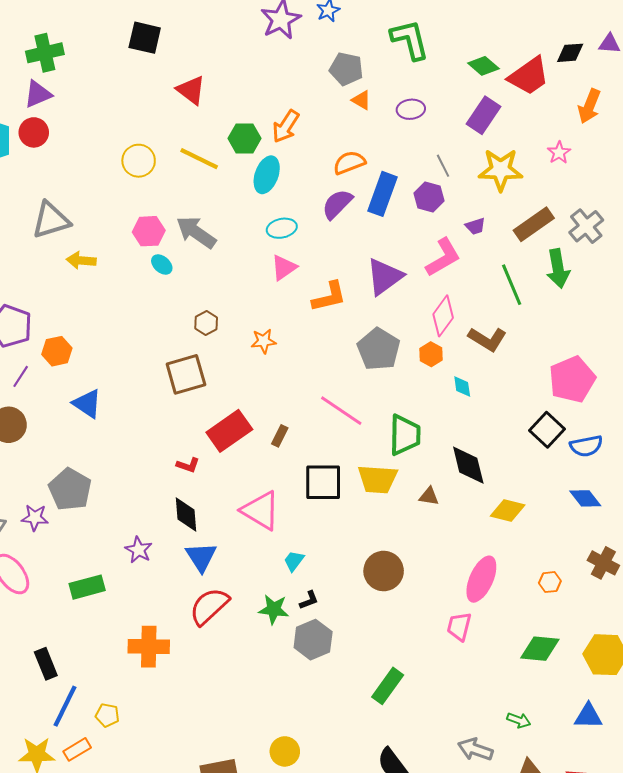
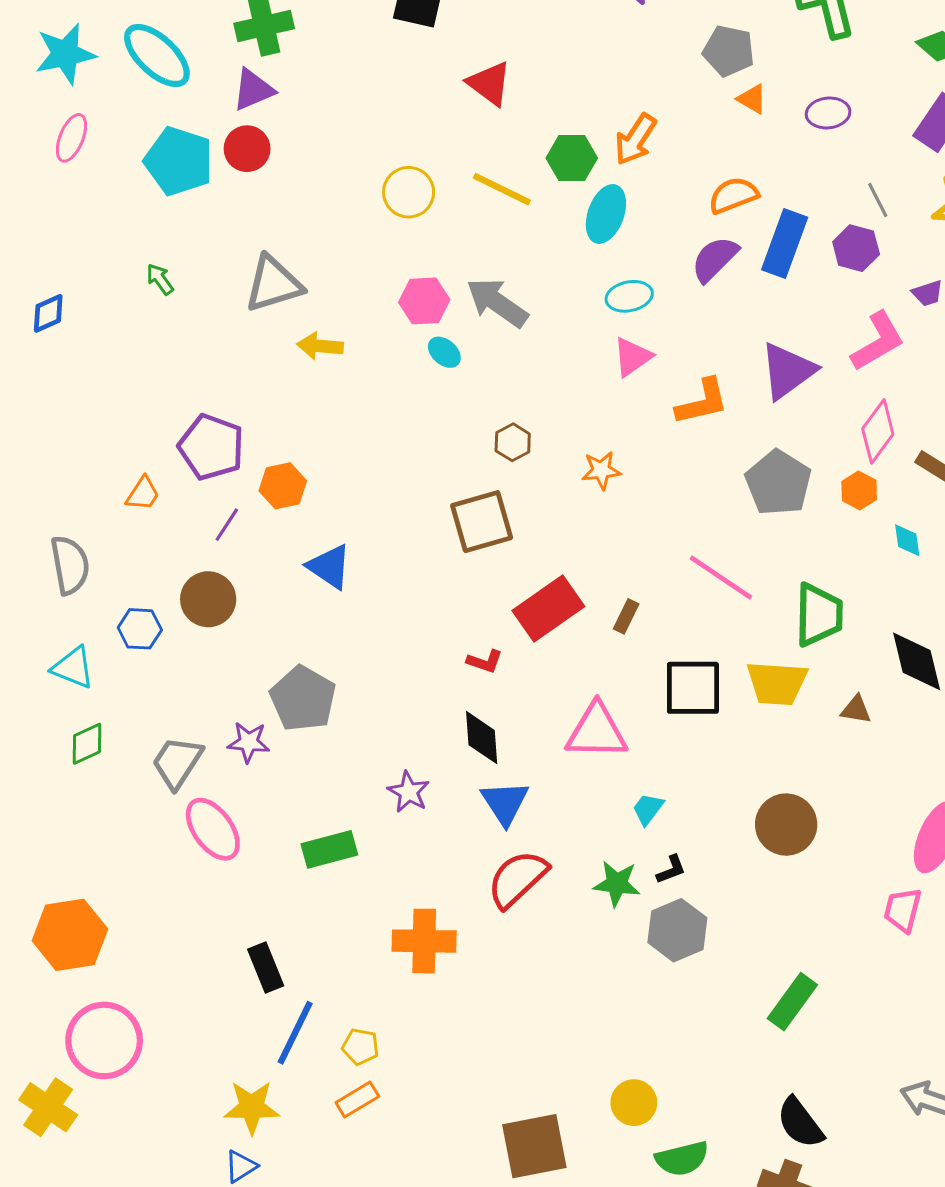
pink triangle: (261, 510) -> (597, 731), turned -30
orange rectangle: (77, 749) -> (357, 1100), moved

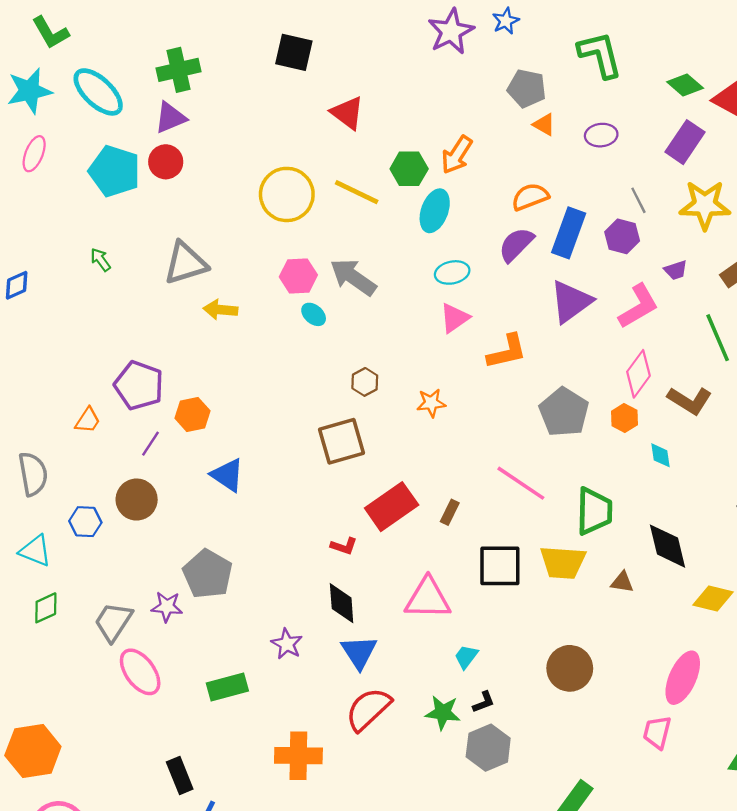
yellow circle: (409, 192) -> (287, 194), size x1.4
purple triangle: (788, 371) -> (571, 302), moved

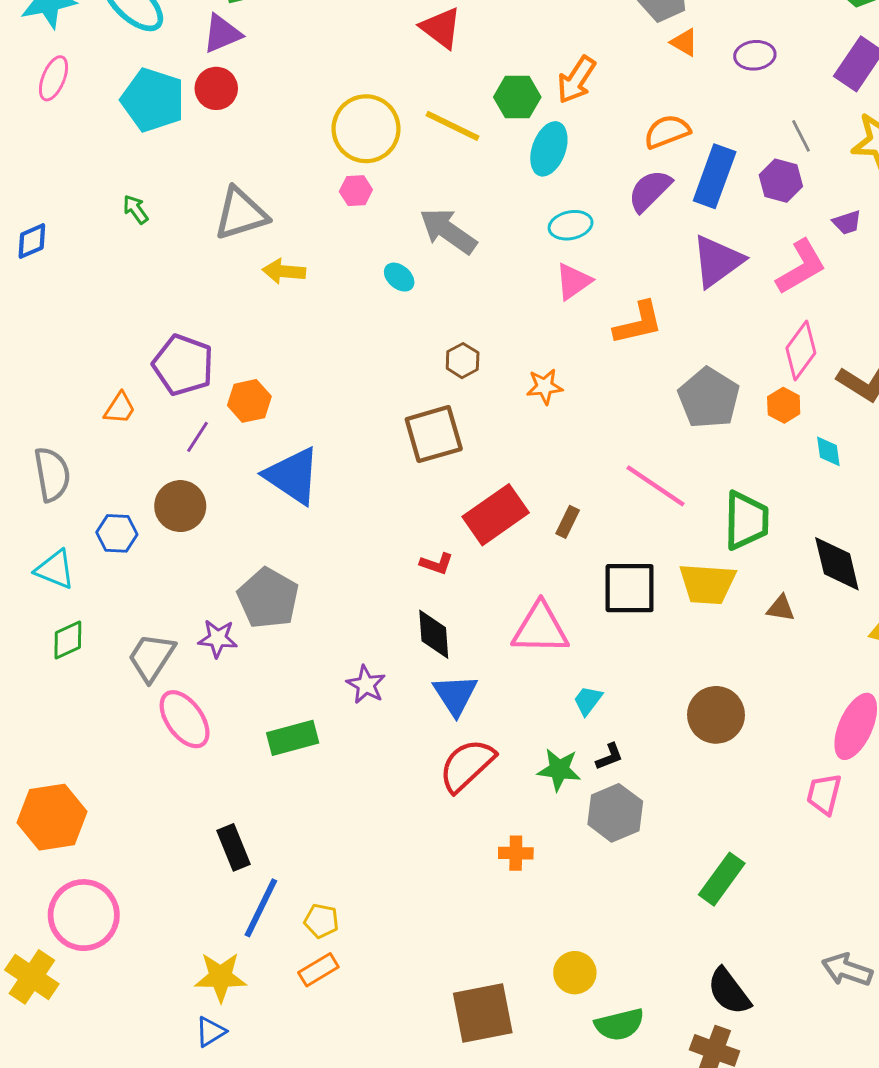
pink hexagon: (298, 276) -> (356, 191), moved, size x0.7
blue triangle: (227, 475) -> (293, 476), size x1.4
orange cross: (298, 756) -> (516, 853), moved, size x0.6

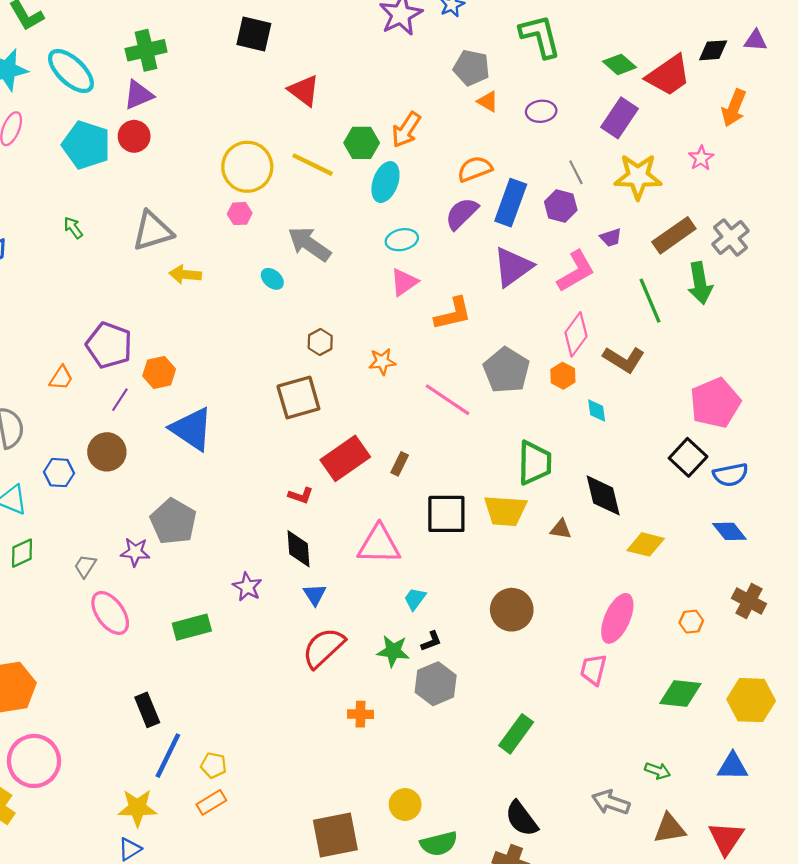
pink line: (656, 486) -> (448, 400), moved
gray trapezoid: (151, 657) -> (85, 566), size x0.6
blue triangle: (455, 695) -> (315, 594), size x0.7

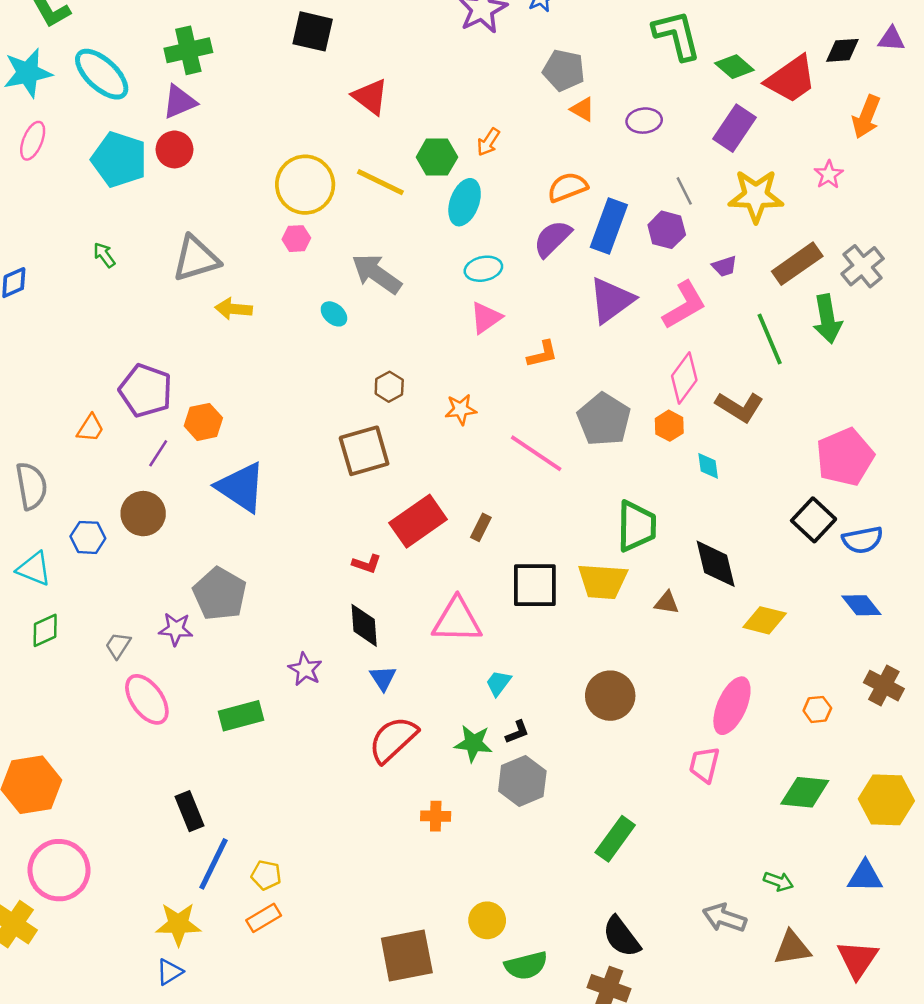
green L-shape: (540, 36) -> (677, 35), moved
orange arrow: (406, 130) -> (488, 142), size x0.7
orange L-shape: (453, 314) -> (542, 354), size x0.7

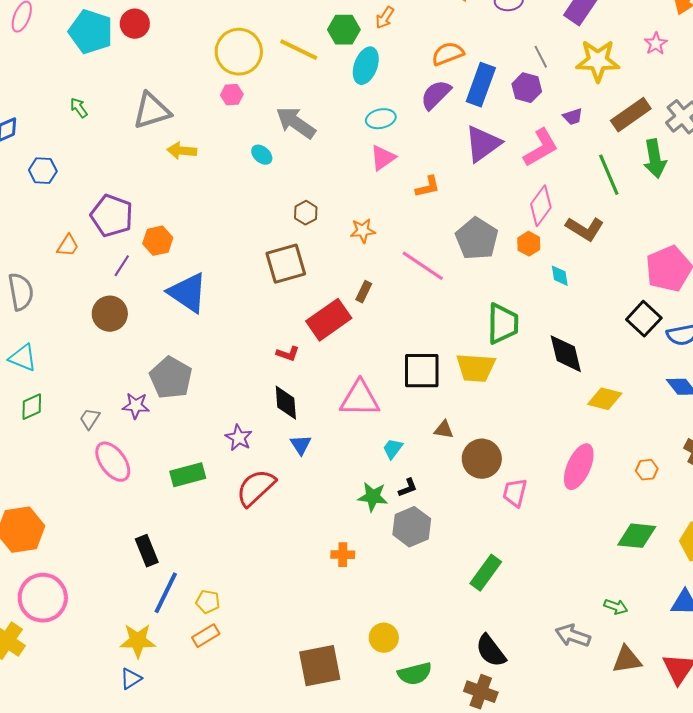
brown rectangle: (481, 527) -> (364, 292), moved
blue hexagon: (88, 537) -> (43, 171), moved
brown triangle: (667, 603) -> (444, 430), moved
red semicircle: (393, 740) -> (256, 488), moved
pink trapezoid: (704, 765) -> (515, 493), moved

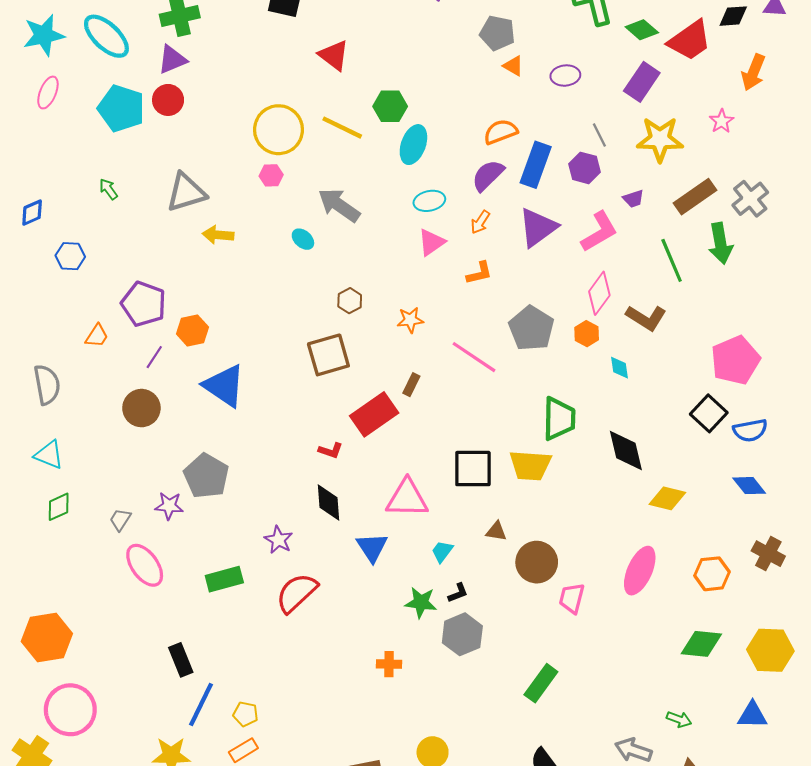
orange arrow: (385, 18) -> (480, 222), moved
blue triangle: (301, 445) -> (372, 547), moved, size x1.4
orange hexagon: (647, 470) -> (712, 574), size x1.5

